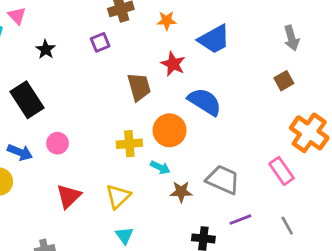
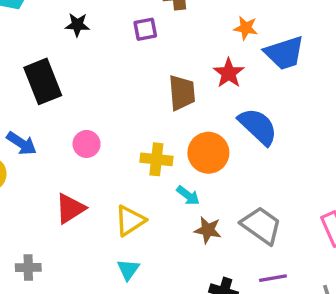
orange star: (167, 21) -> (246, 28), moved
black star: (46, 49) -> (77, 25), turned 30
pink circle: (57, 143) -> (87, 144), moved

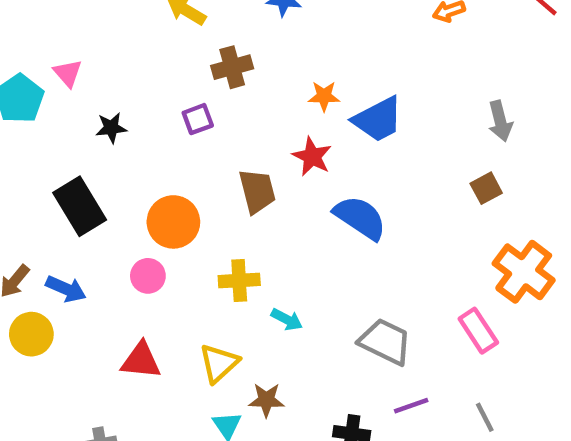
orange circle: (208, 153) -> (173, 222), moved
red triangle: (70, 208) -> (141, 361), turned 48
brown star: (208, 230) -> (266, 400), moved

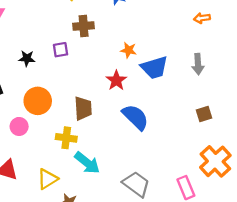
gray arrow: (500, 121) -> (198, 64), moved
black star: (111, 128) -> (27, 58), moved
brown trapezoid: (257, 191) -> (83, 108), moved
cyan arrow: (287, 319) -> (87, 163), size x1.6

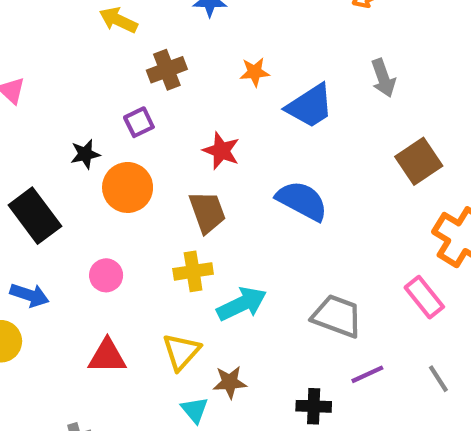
orange star: (129, 50) -> (255, 72), moved
red star: (116, 80) -> (221, 151), moved
orange circle: (38, 101) -> (128, 187), moved
brown square: (204, 114) -> (419, 161), size x1.5
cyan arrow: (87, 163) -> (242, 304), turned -48

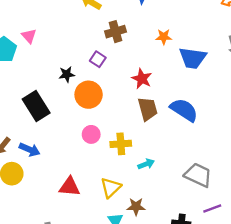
blue trapezoid: (310, 106) -> (193, 58), turned 36
purple square: (139, 122) -> (98, 59), turned -35
brown trapezoid: (207, 212) -> (148, 109), moved
pink circle: (106, 275) -> (91, 134), moved
cyan arrow: (242, 304) -> (146, 164), size x0.6

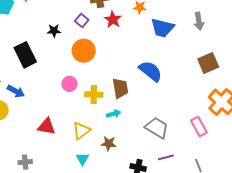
red star: (142, 79) -> (113, 20), moved
orange circle: (89, 95) -> (84, 51), moved
brown trapezoid: (148, 109) -> (120, 88), moved
brown star: (136, 207) -> (109, 144), moved

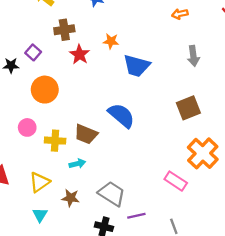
purple square: (82, 20) -> (33, 52), moved
gray arrow: (199, 21) -> (193, 56), moved
brown trapezoid: (120, 88) -> (86, 134), turned 120
pink rectangle: (199, 126) -> (176, 181), turned -30
gray trapezoid: (157, 128) -> (112, 194), moved

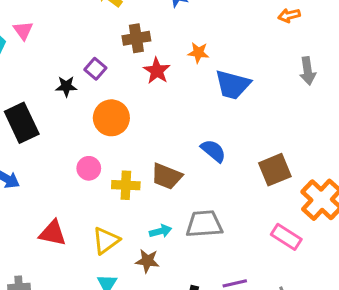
brown square: (188, 108) -> (275, 170), moved
blue semicircle: (121, 115) -> (213, 151), size x0.7
cyan arrow: (77, 164) -> (161, 231), moved
gray trapezoid: (112, 194) -> (204, 224), moved, turned -36

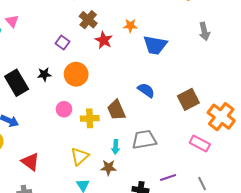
brown cross: (136, 38) -> (88, 20), turned -36
black star: (66, 86) -> (44, 74), moved
brown trapezoid: (167, 176) -> (116, 110), turned 50
cyan arrow: (161, 231) -> (116, 147), turned 112
red triangle: (53, 233) -> (30, 162), moved, turned 30

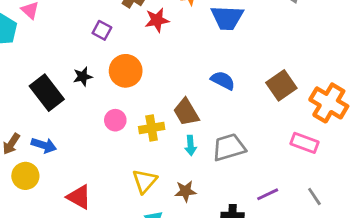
red star: (104, 40) -> (157, 20), turned -30
cyan arrow: (116, 147) -> (191, 145), moved

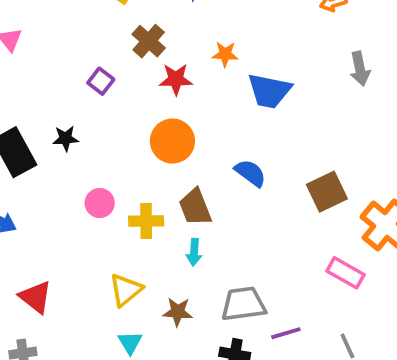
orange circle: (126, 71) -> (172, 141), moved
gray trapezoid: (229, 147) -> (243, 304), moved

